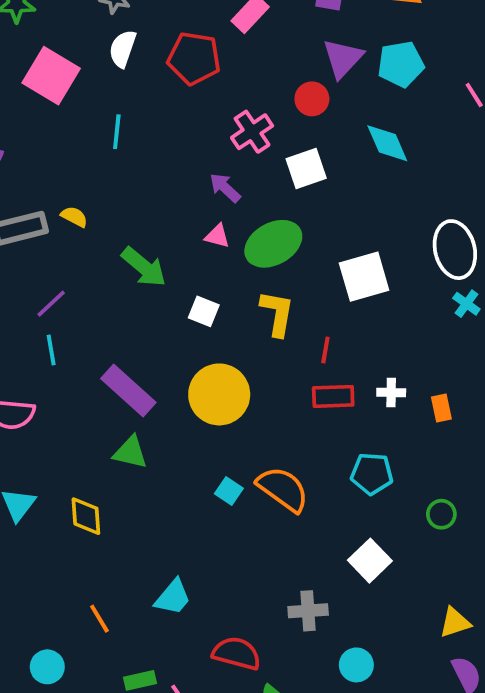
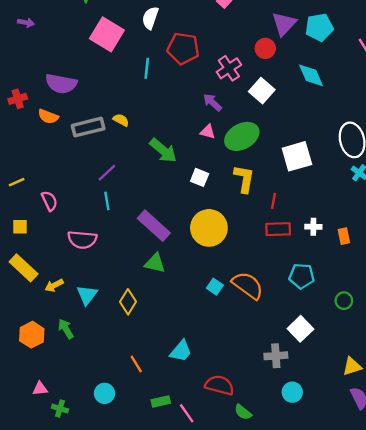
red pentagon: (194, 58) -> (183, 48), moved
white square: (306, 168) -> (262, 91), turned -30
yellow diamond: (86, 516) -> (128, 302), turned 35
gray cross: (308, 611) -> (276, 356), moved

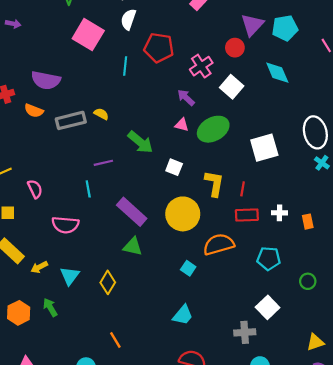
purple line: (107, 173) -> (103, 163), moved, turned 30
yellow L-shape: (244, 179) -> (214, 183), moved
orange semicircle: (248, 285) -> (219, 244), moved, turned -52
cyan trapezoid: (181, 351) -> (183, 315), moved

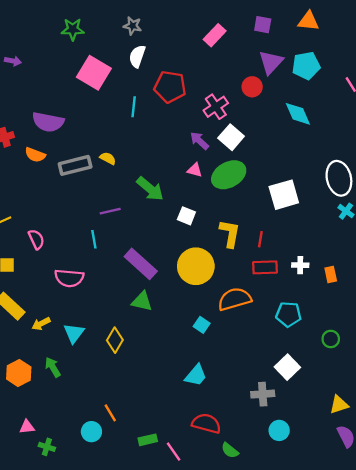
white square: (232, 87) -> (231, 137), moved
orange line: (115, 340) -> (110, 413), moved

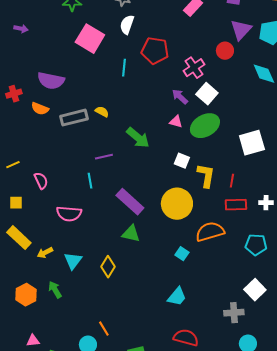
white square: (186, 216) -> (182, 161), moved

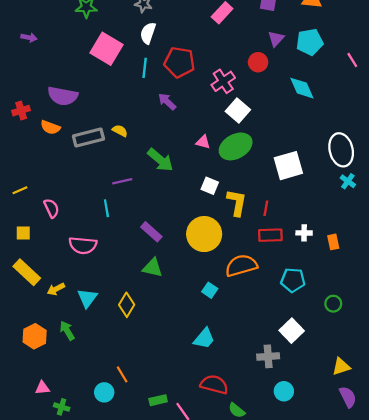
purple triangle: (241, 30) -> (276, 39), size x0.7
cyan line: (124, 68) -> (145, 68), moved
purple arrow: (180, 97) -> (167, 102), moved
purple rectangle: (130, 202) -> (151, 232), size x0.7

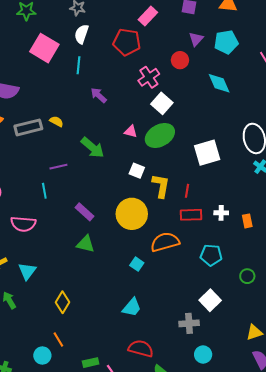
red pentagon: (179, 62) -> (127, 42), moved
yellow diamond: (127, 305) -> (62, 302), moved

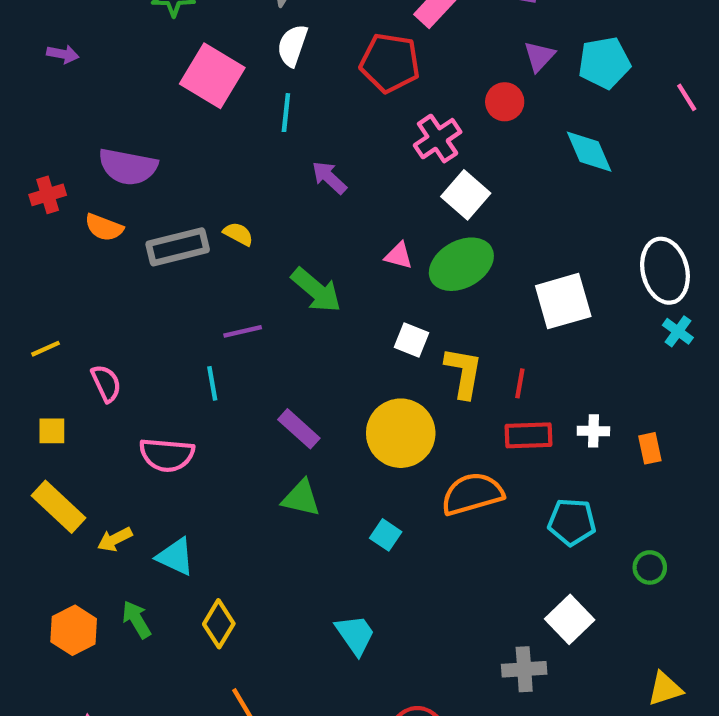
cyan square: (137, 264) -> (386, 535), moved
cyan triangle: (27, 271) -> (175, 557), turned -42
yellow diamond: (62, 302) -> (219, 624), moved
cyan trapezoid: (132, 307) -> (355, 635), moved, turned -75

